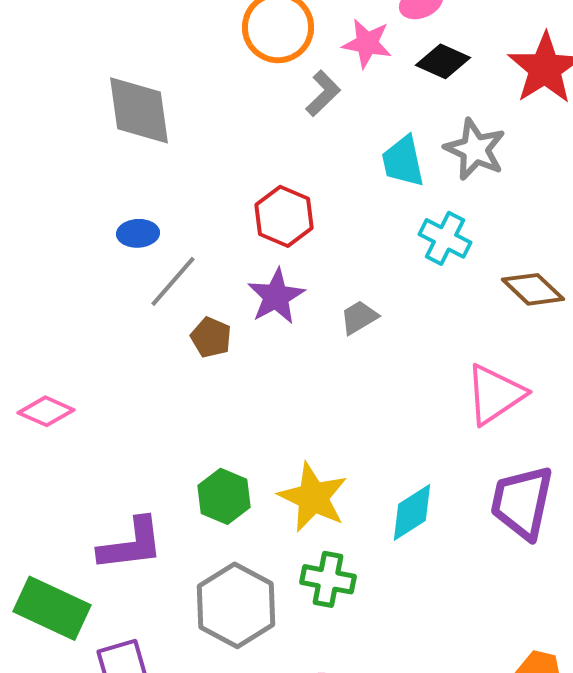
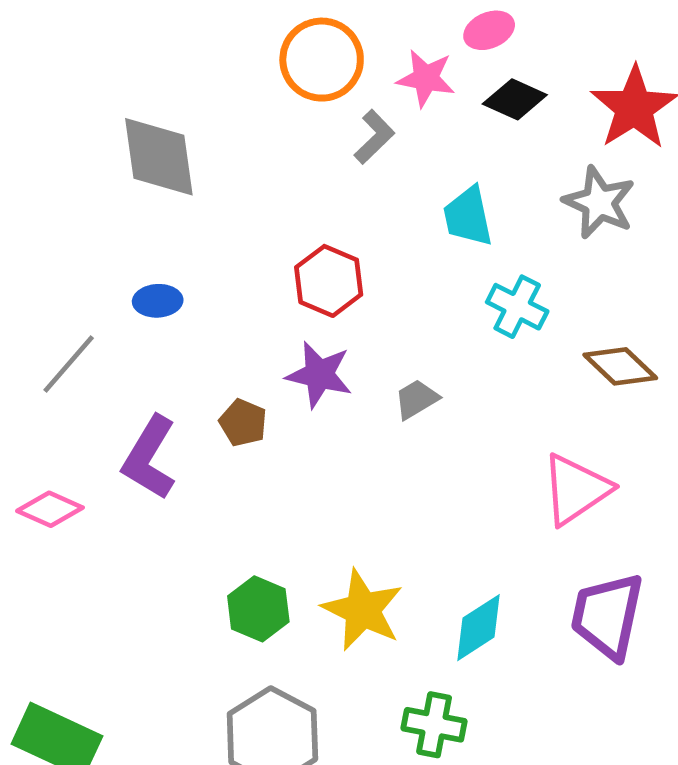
gray star: (475, 149) -> (599, 202), moved
gray line: (173, 281) -> (69, 364), moved
purple star: (276, 296) -> (319, 375), turned -30
purple L-shape: (131, 544) -> (149, 458), moved, turned 128
green cross: (328, 579) -> (434, 725), moved

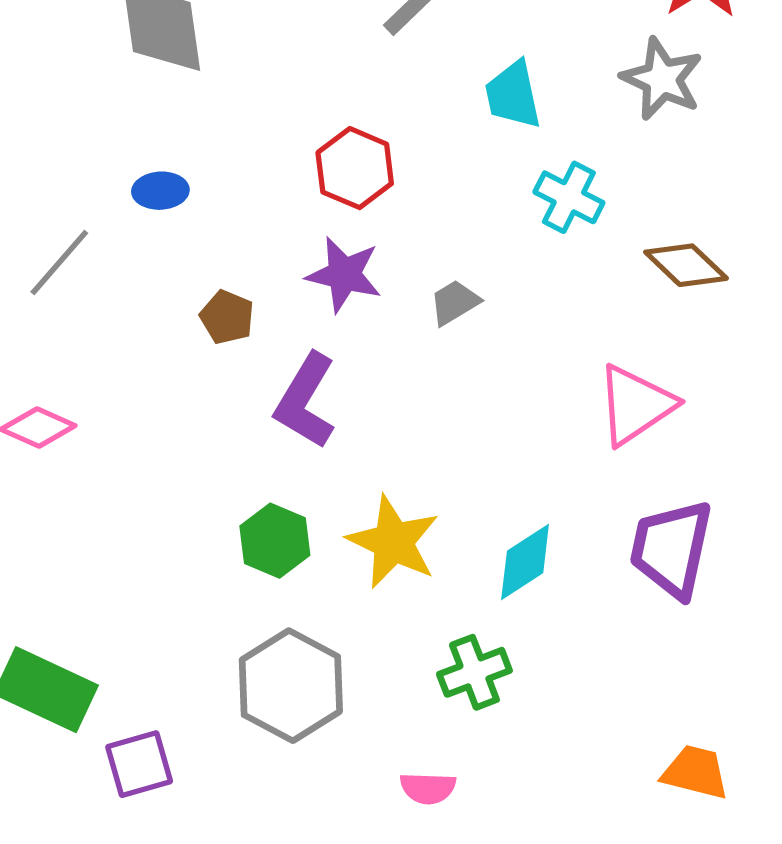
brown pentagon: (243, 423) -> (227, 317), moved
purple L-shape: (149, 458) -> (305, 401), moved
green cross: (434, 725) -> (474, 672), turned -32

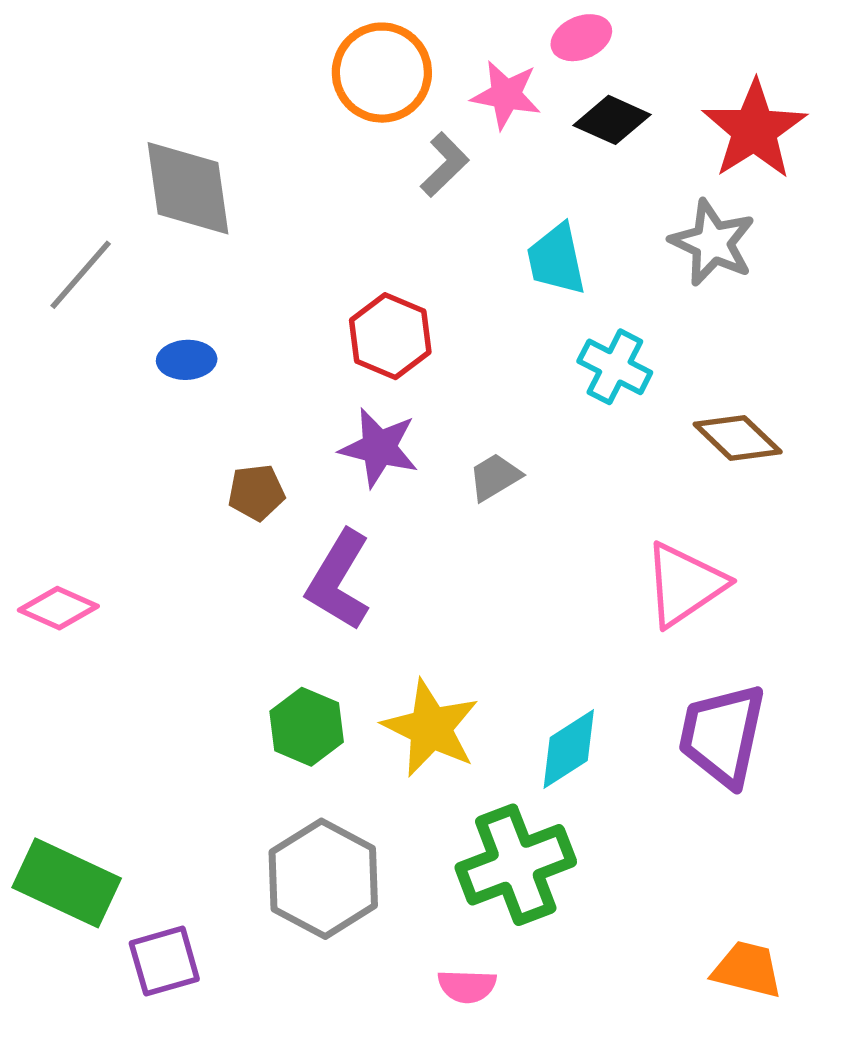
gray line: (59, 263) -> (81, 275), moved
brown pentagon: (227, 317) -> (256, 492), turned -30
green cross: (474, 672) -> (516, 865), size x1.5

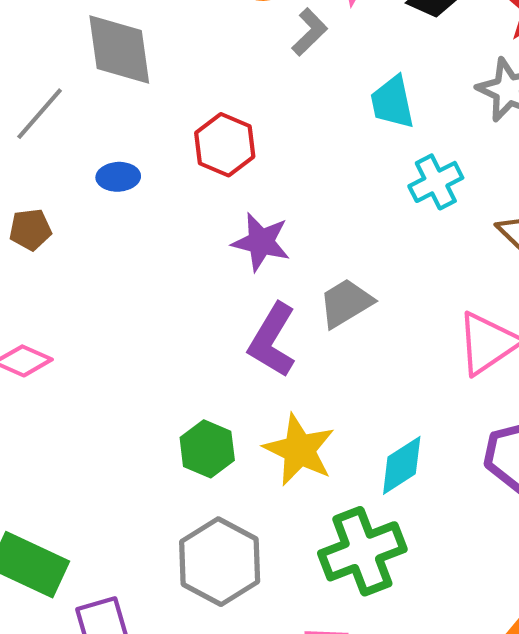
red hexagon: (390, 336) -> (225, 145), moved
cyan cross: (615, 367) -> (436, 182), turned 36
gray trapezoid: (495, 477) -> (346, 303), moved, size x1.4
brown pentagon: (256, 492) -> (30, 230), moved
purple L-shape: (339, 580) -> (272, 340), moved

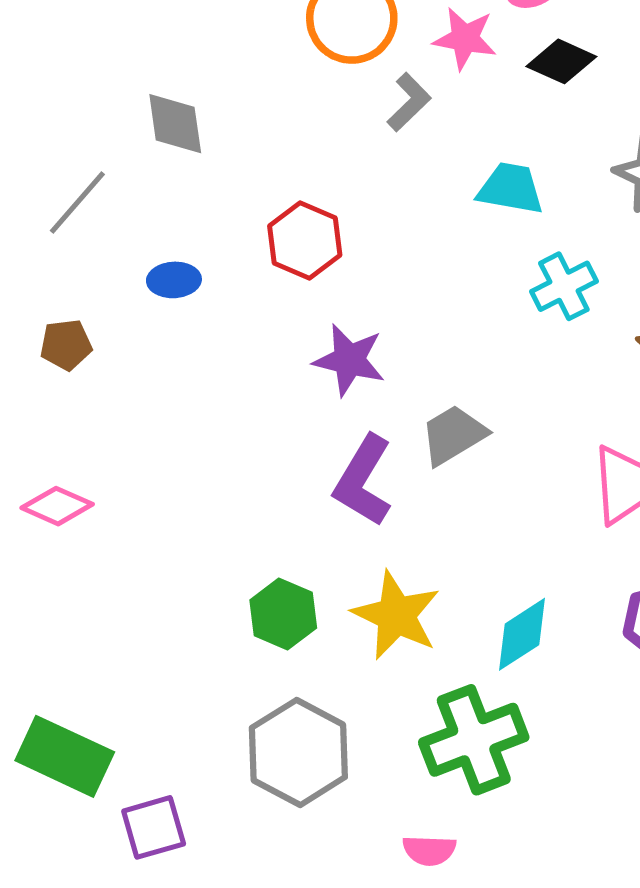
gray diamond: (119, 50) -> (175, 124), size x0.7
cyan trapezoid: (392, 102) -> (511, 188), turned 112

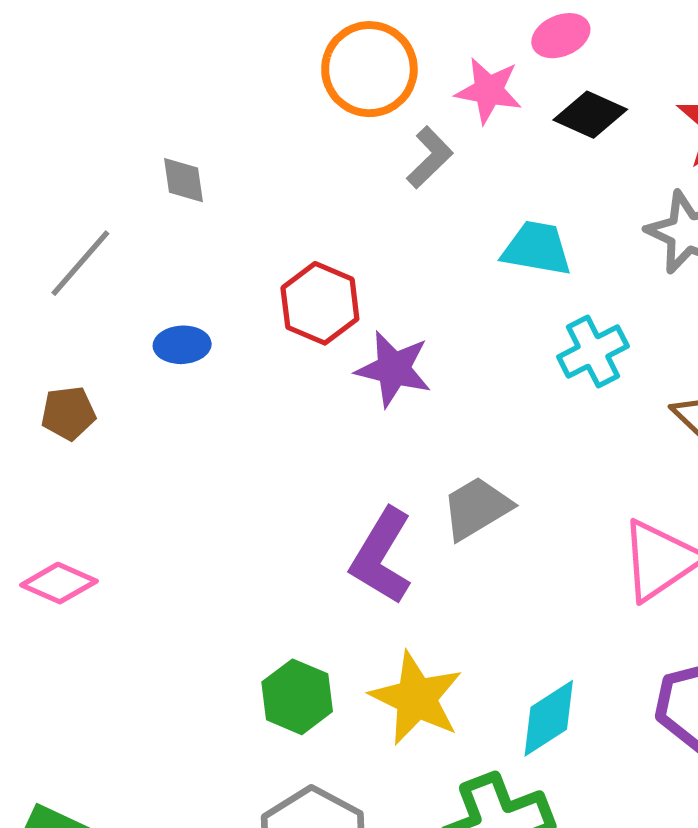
gray diamond: (175, 124) -> (183, 180), size x0.7
purple star: (349, 360) -> (394, 369), moved

